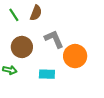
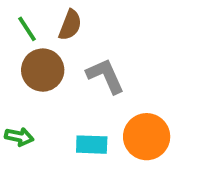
brown circle: (22, 47) -> (43, 70), moved
orange circle: (75, 56) -> (147, 137), moved

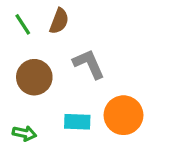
brown circle: (43, 70) -> (34, 77), moved
green arrow: (19, 137) -> (24, 133), moved

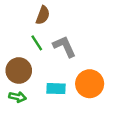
green line: (23, 24) -> (37, 43), moved
brown circle: (34, 77) -> (19, 71), moved

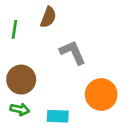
green line: (37, 43) -> (14, 29), moved, turned 42
cyan rectangle: (56, 89) -> (58, 116), moved

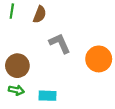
green line: (14, 29) -> (12, 11), moved
orange circle: (101, 94) -> (99, 59), moved

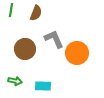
orange circle: (99, 59) -> (77, 53), moved
brown circle: (17, 66) -> (25, 49), moved

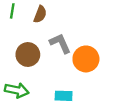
green arrow: (15, 81) -> (17, 90), size x1.5
cyan rectangle: (43, 86) -> (64, 96), moved

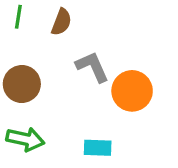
brown circle: (28, 54) -> (22, 84), moved

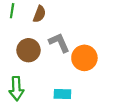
brown circle: (22, 84) -> (28, 50), moved
green arrow: (25, 139) -> (16, 89), turned 75

